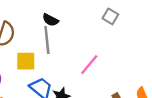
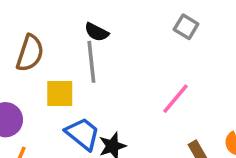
pink line: (89, 65) -> (176, 99), moved

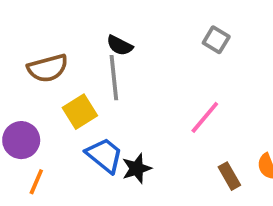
brown semicircle: (30, 53) -> (48, 68), turned 57
yellow square: (60, 93) -> (80, 112), turned -32

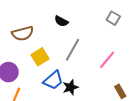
gray line: (114, 78) -> (73, 50), moved, turned 35
blue trapezoid: (104, 155) -> (53, 80), turned 100

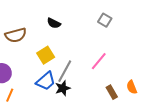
gray line: (73, 50) -> (65, 71), moved
yellow square: (40, 57) -> (46, 55), moved

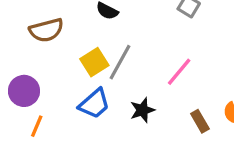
gray line: (65, 71) -> (120, 62), moved
black star: (63, 88) -> (142, 110), moved

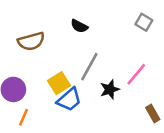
yellow square: (94, 62) -> (59, 83), moved
black star: (142, 110) -> (110, 89), moved

